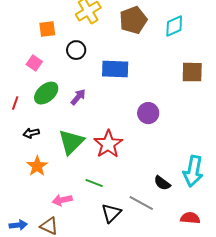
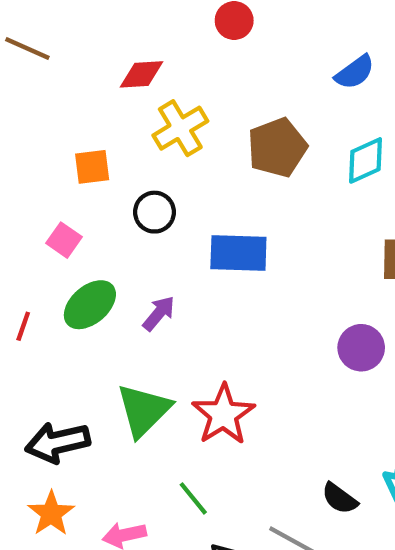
purple circle: (148, 113) -> (361, 348), moved
black arrow: (31, 133) -> (58, 442), moved, size x1.8
orange star: (37, 166) -> (51, 514), moved
green line: (94, 183) -> (193, 498), turned 30

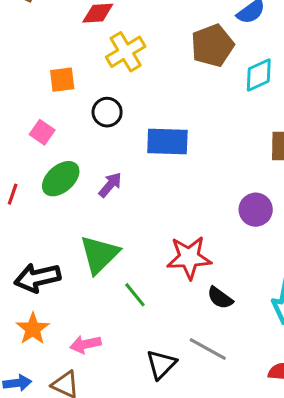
brown pentagon: (277, 148) -> (212, 46), moved
red star: (223, 414) -> (189, 258), moved, turned 30
green line: (193, 498) -> (135, 295), moved
black semicircle: (340, 498) -> (220, 298), moved

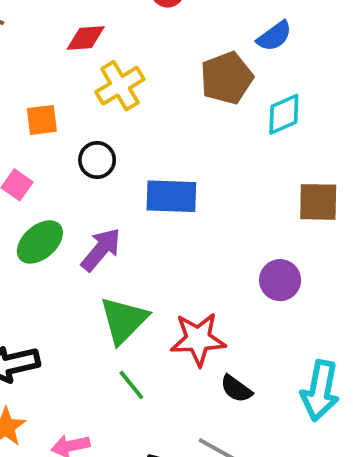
purple arrow: (110, 185) -> (101, 250), size x1.4
green triangle: (99, 254) -> (124, 320), moved

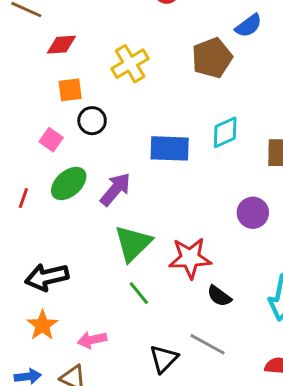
red diamond: (86, 38) -> (61, 45), moved
cyan diamond: (284, 114) -> (225, 132), moved
black circle: (97, 160) -> (92, 121), moved

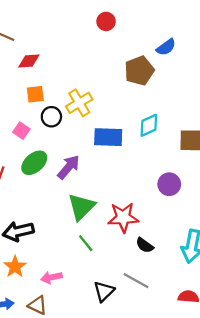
yellow cross: (130, 64) -> (79, 103), moved

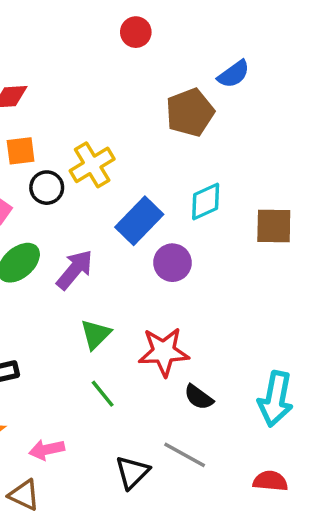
blue rectangle: (108, 137) -> (139, 221), turned -48
purple circle: (169, 184) -> (172, 263), moved
green triangle: (81, 207) -> (96, 334), size x0.7

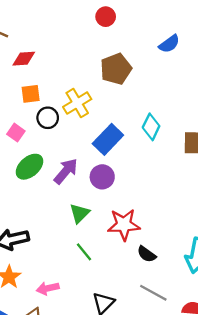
brown pentagon: (190, 112) -> (116, 69), moved
cyan diamond: (206, 202) -> (151, 127), turned -40
purple circle: (172, 263) -> (102, 177), moved
gray line: (185, 455) -> (153, 293), moved

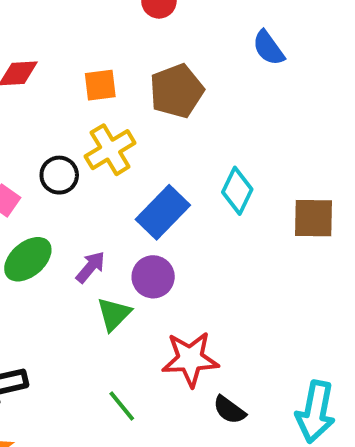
blue semicircle: (169, 44) -> (269, 48), turned 90
orange square: (31, 94) -> (100, 85), moved
purple arrow: (66, 171) -> (90, 267), size x0.7
green triangle: (79, 213) -> (114, 314), moved

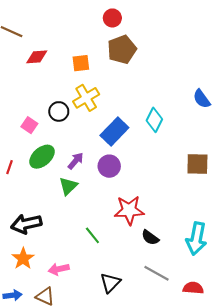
blue semicircle: (269, 48) -> (202, 99), moved
brown pentagon: (177, 91) -> (122, 49), moved
brown square: (314, 218) -> (197, 164), moved
green triangle: (114, 314) -> (68, 186), moved

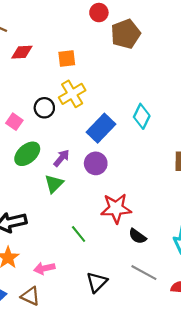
brown pentagon: (122, 49) -> (126, 34), moved

